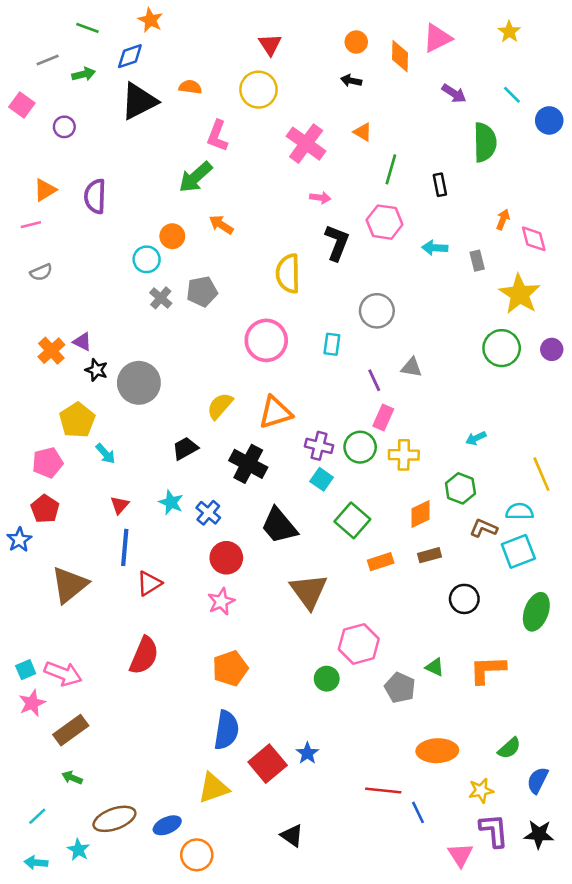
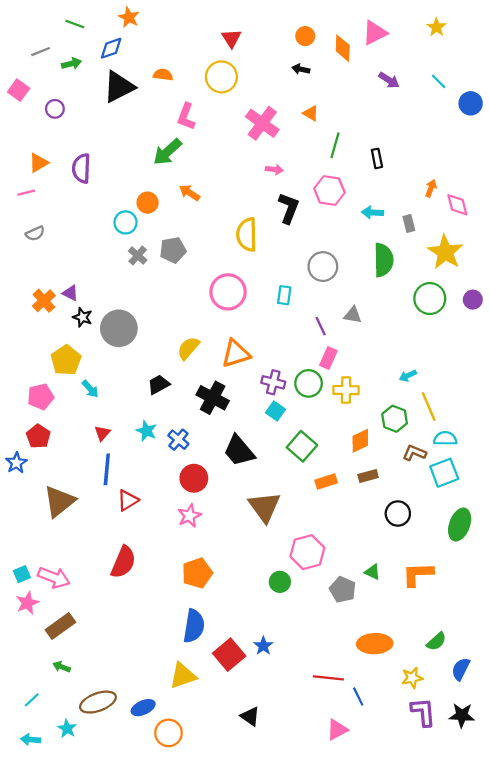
green semicircle: (485, 142) -> (384, 260), moved
yellow line: (541, 474) -> (429, 407), moved
pink triangle: (460, 855) -> (337, 730), moved, turned 35

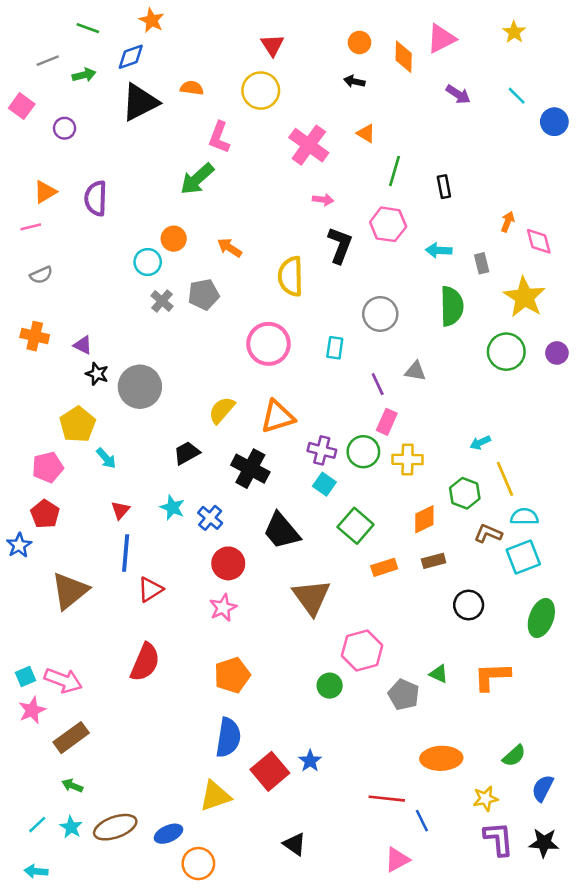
orange arrow: (189, 193) -> (230, 248), moved
orange cross: (44, 301) -> (35, 336), moved, turned -35
cyan star: (67, 729) -> (71, 827), moved

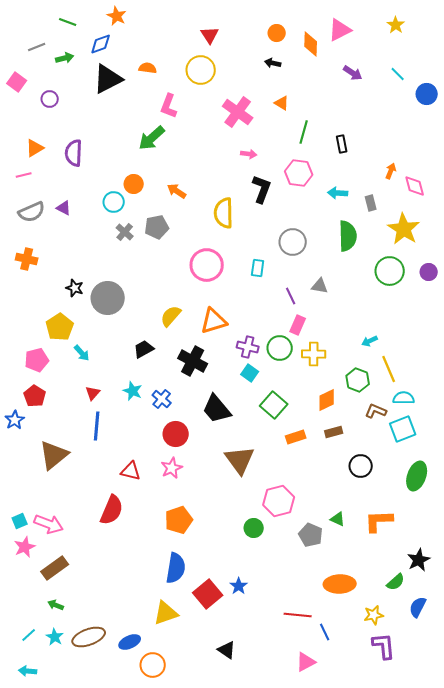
gray semicircle: (41, 275) -> (32, 212), size x1.5
purple triangle: (83, 345) -> (64, 208), moved
red triangle: (150, 589) -> (131, 471), moved, turned 45
black star: (544, 843) -> (419, 560), moved, turned -30

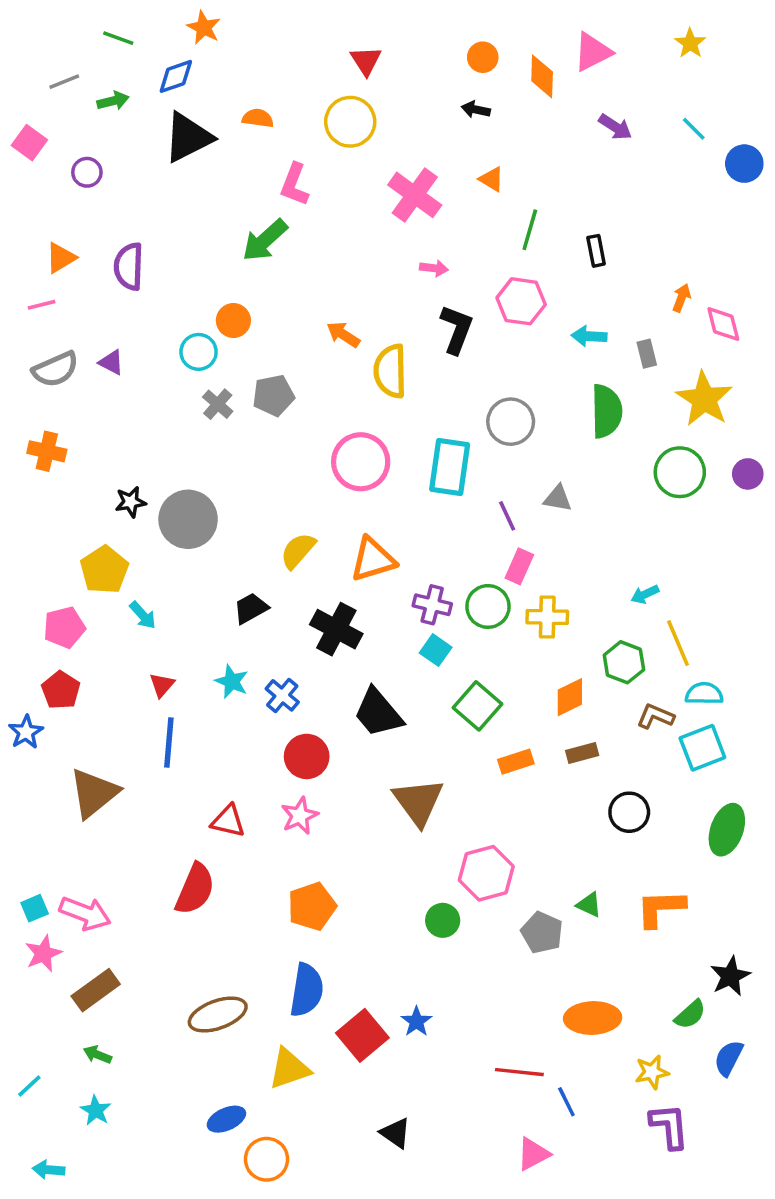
orange arrow: (177, 191) -> (343, 334), moved
cyan rectangle: (258, 268) -> (450, 467), size x1.8
black star: (75, 288) -> (131, 502), turned -30
cyan line: (29, 635) -> (29, 1086), moved
brown ellipse: (89, 637) -> (218, 1015), moved

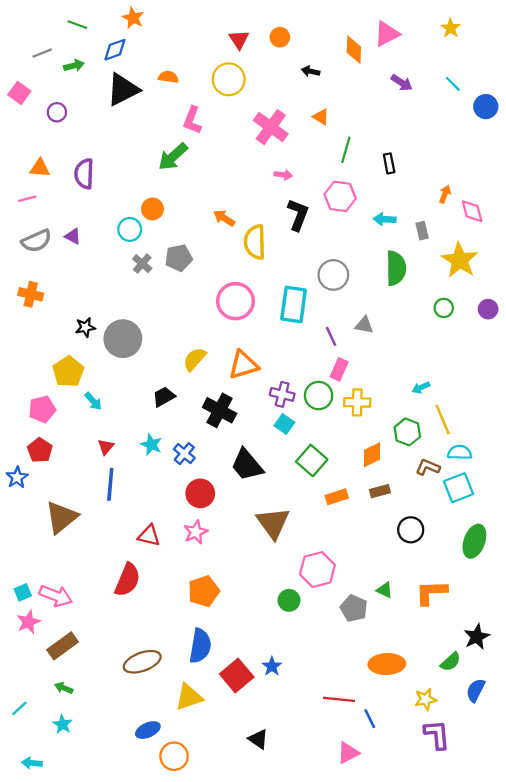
orange circle: (483, 57) -> (280, 37), moved
orange triangle: (61, 258) -> (40, 168), turned 35
green circle: (680, 472) -> (444, 308), size x0.6

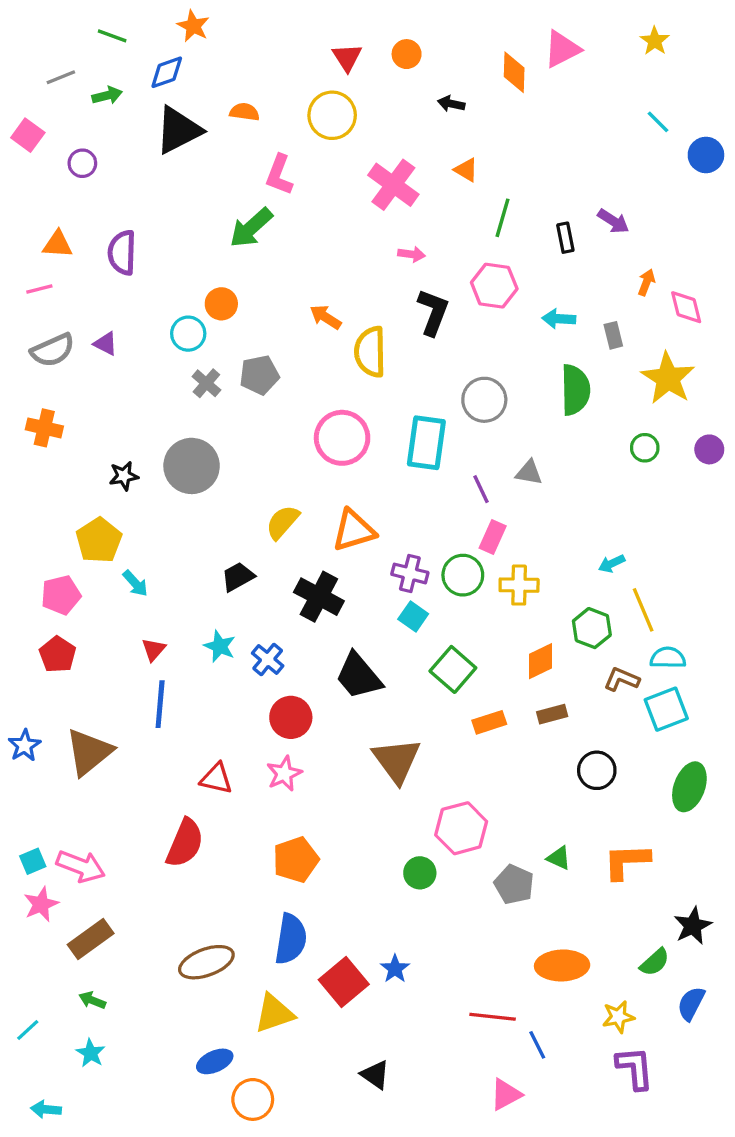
purple arrow: (402, 83) -> (613, 221), moved
gray circle: (123, 339) -> (192, 466), moved
blue star: (17, 477) -> (24, 745), moved

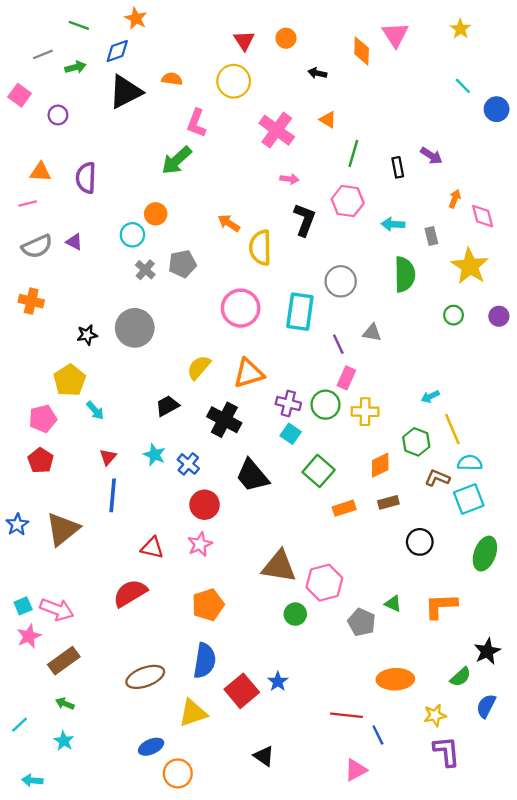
pink triangle: (562, 49) -> (395, 35), turned -36
brown triangle: (397, 760) -> (279, 566), moved, turned -45
red semicircle: (185, 843) -> (130, 593), turned -144

